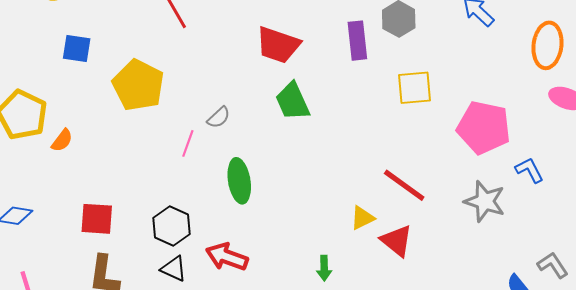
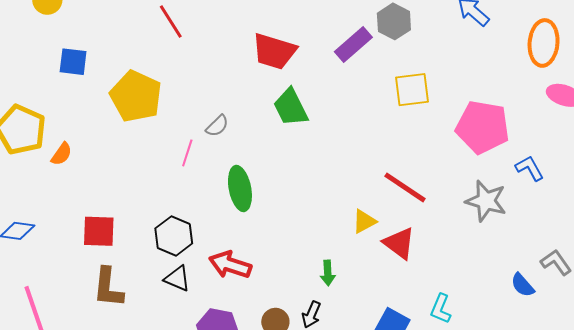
purple rectangle: (357, 41) -> (353, 44), turned 57

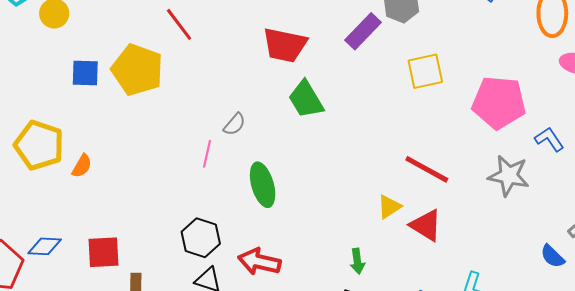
yellow pentagon: (136, 96) -> (137, 70), moved
red square: (99, 231) -> (103, 252), moved

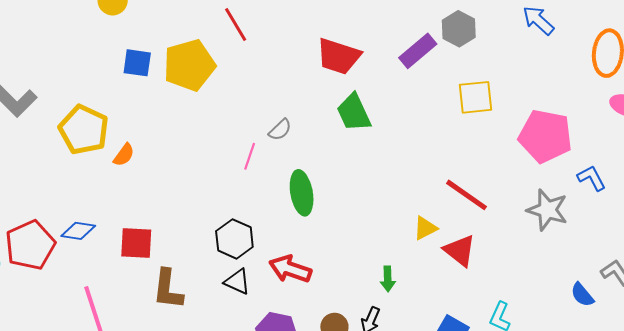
yellow pentagon: (137, 70) -> (189, 65), turned 30

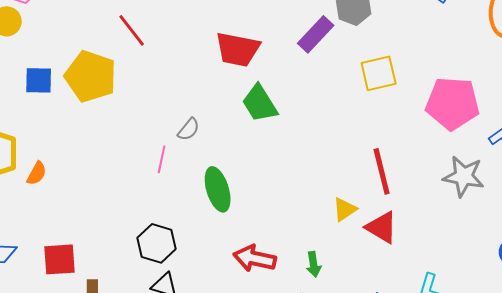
yellow pentagon: (189, 65) -> (91, 76), turned -30
red line: (467, 195) -> (382, 171), turned 48
red arrow: (290, 269) -> (255, 258), moved

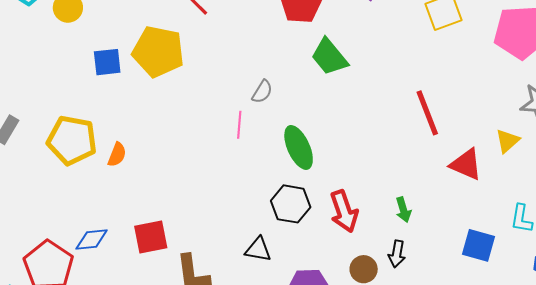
red line: (382, 171) -> (427, 113), moved
yellow triangle: (345, 209) -> (507, 141), moved
black hexagon: (157, 243) -> (291, 204), moved
red arrow: (255, 258) -> (344, 211), turned -114

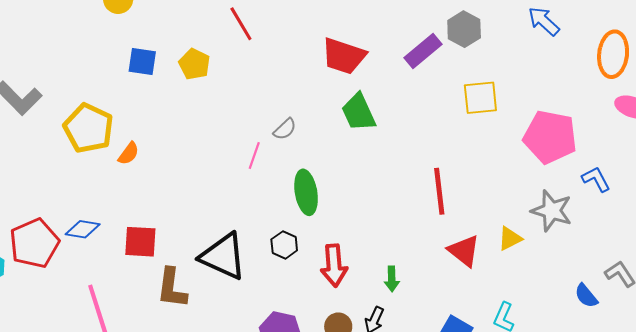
yellow pentagon: (158, 52) -> (194, 64), size x0.6
black hexagon: (291, 204) -> (284, 245), size x0.7
black triangle: (258, 249) -> (223, 256), moved, size x1.8

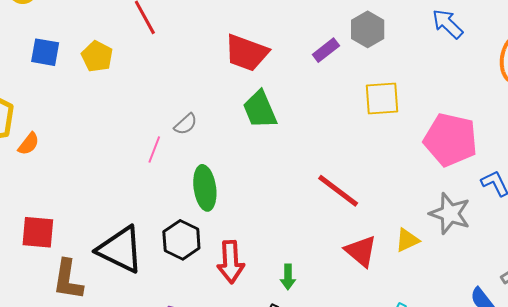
purple rectangle: (423, 51) -> (326, 50), size x0.7
red line: (439, 191) -> (338, 191), turned -48
black hexagon: (284, 245) -> (181, 240), size x1.4

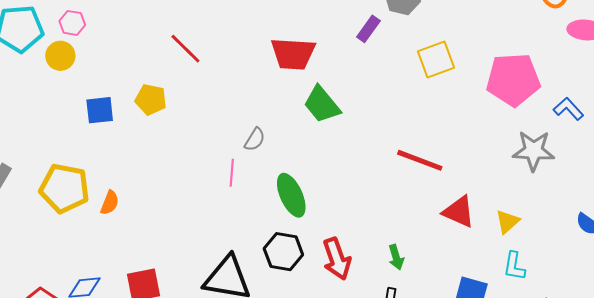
yellow triangle: (407, 240) -> (507, 222), moved

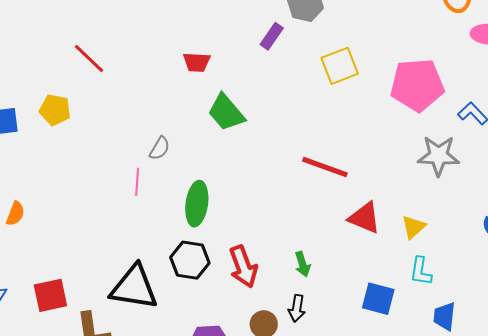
red trapezoid: (293, 54) -> (197, 62), size x0.6
green ellipse: (291, 195) -> (197, 204), turned 33

